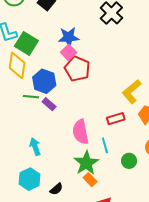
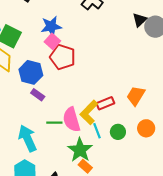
yellow L-shape: (132, 92) -> (89, 112), moved
green line: (31, 97) -> (54, 123), moved
cyan arrow: (35, 147) -> (28, 138), size x1.5
green circle: (129, 161) -> (118, 132), moved

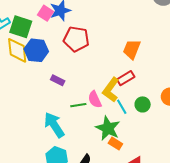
pink square: (52, 41) -> (45, 13), moved
blue hexagon: (31, 72) -> (36, 50), moved
orange trapezoid: (136, 96) -> (132, 49), moved
pink semicircle: (72, 120) -> (95, 99), size x0.7

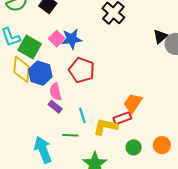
orange trapezoid: (132, 49) -> (133, 103), moved
yellow L-shape: (111, 90) -> (105, 127), turned 55
pink semicircle: (95, 99) -> (56, 92), moved
cyan line: (122, 107) -> (82, 115), moved

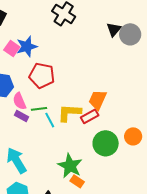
yellow L-shape: (105, 127) -> (69, 113), moved
green line: (70, 135) -> (39, 109), moved
green circle: (134, 147) -> (106, 143), size x1.6

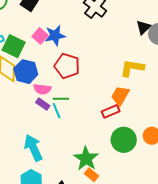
pink semicircle: (19, 101) -> (42, 89), turned -66
yellow L-shape: (69, 113) -> (132, 68), moved
cyan line: (50, 120) -> (57, 111), moved

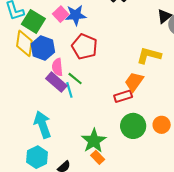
pink semicircle: (42, 89) -> (57, 67), turned 72
green line: (61, 99) -> (75, 79), turned 35
purple rectangle: (43, 104) -> (56, 82), size x1.5

